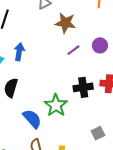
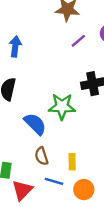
green star: (56, 105) -> (62, 106), turned -30

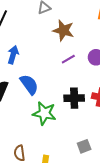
blue semicircle: (35, 124) -> (29, 84), moved

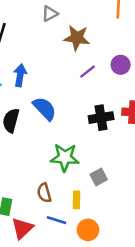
green star: (44, 113) -> (65, 157), moved
gray square: (84, 146) -> (99, 177), moved

